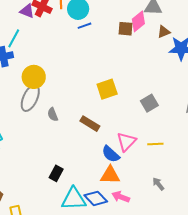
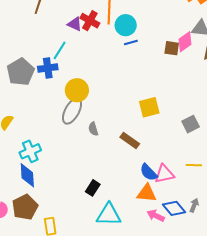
pink triangle: (126, 142) -> (164, 174), moved, turned 30
gray arrow: (158, 184) -> (194, 205), turned 56
blue diamond: (96, 198) -> (174, 208), moved

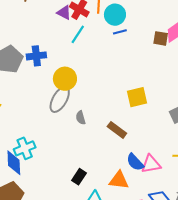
cyan line: (60, 50) -> (78, 34), moved
cyan cross: (30, 151) -> (25, 148), moved
orange triangle: (147, 193) -> (119, 180), moved

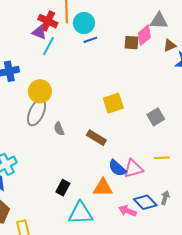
purple triangle: (64, 13) -> (39, 32), moved

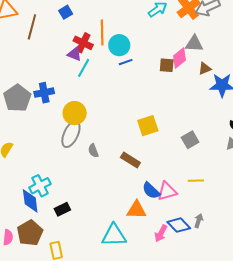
black rectangle: (63, 188) -> (62, 209), moved, turned 35
pink arrow: (128, 211) -> (161, 233), turned -84

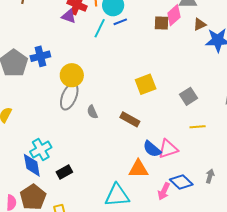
cyan line: (84, 68) -> (100, 28), moved
yellow line: (196, 181) -> (198, 127), moved
gray arrow: (199, 221) -> (210, 176), moved

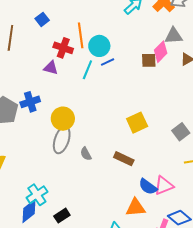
purple triangle: (69, 16) -> (51, 68), moved
blue diamond: (32, 165) -> (29, 211), turned 65

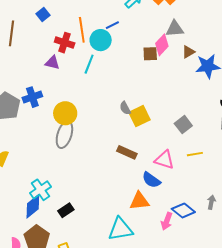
blue line: (108, 62) -> (112, 25), moved
gray semicircle: (86, 154) -> (125, 108), moved
pink triangle: (164, 185) -> (164, 160), moved, turned 40

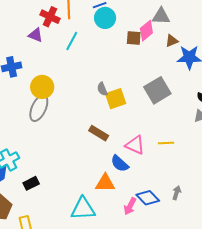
cyan circle: (101, 40) -> (105, 18), moved
gray square: (183, 125) -> (157, 90), moved, size x1.5

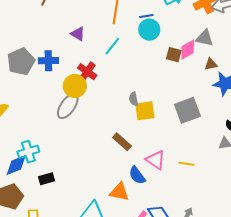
red cross: (50, 17) -> (87, 72), moved

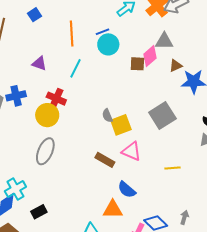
gray ellipse: (68, 106) -> (45, 151), moved
pink triangle: (156, 160) -> (131, 151), moved

